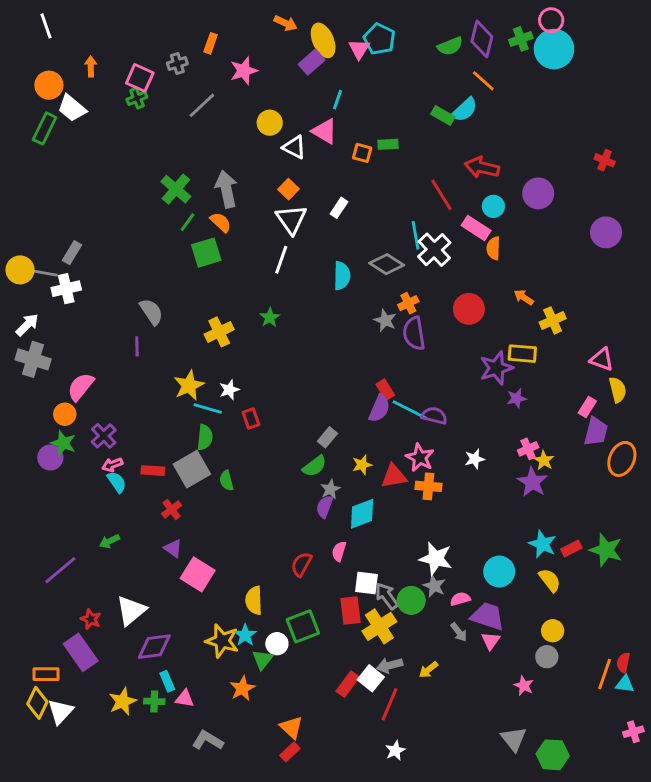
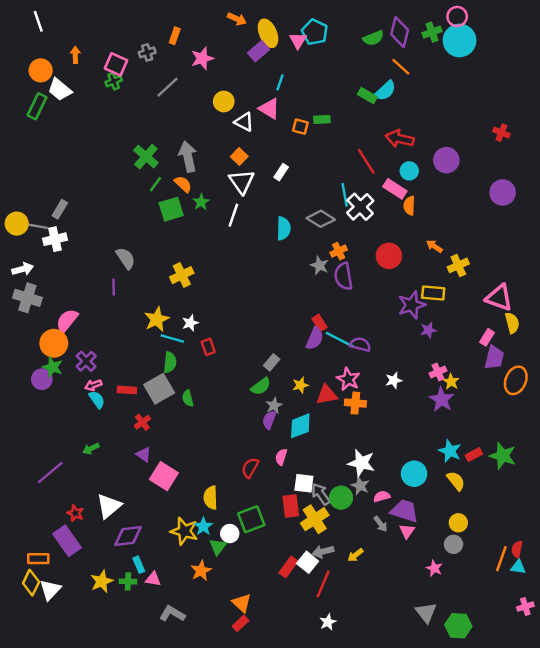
green star: (270, 318) -> (201, 202), moved
white arrow: (27, 325) -> (23, 269), turned 30
pink triangle: (602, 359) -> (499, 298), size x1.4
orange circle: (65, 414) -> (54, 343), size x1.5

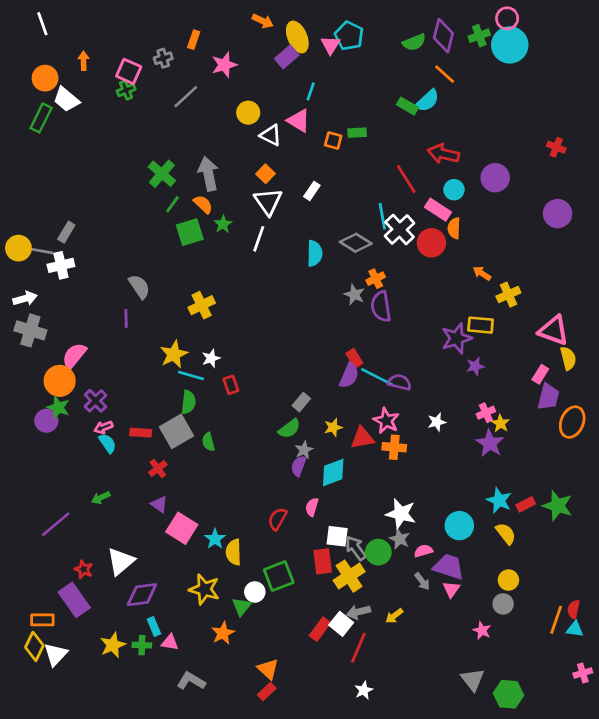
red circle: (389, 256) -> (431, 243), moved
cyan star: (203, 526) -> (215, 539), moved

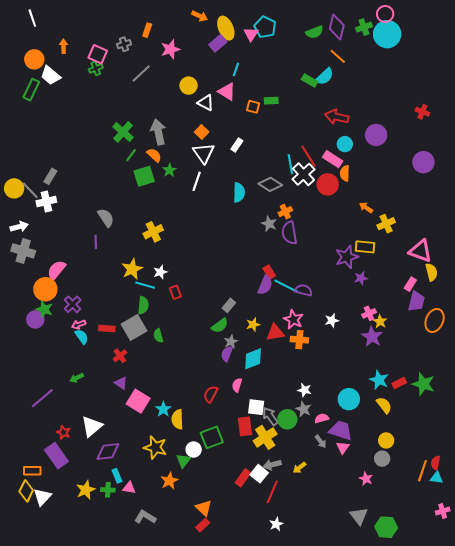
red line: (406, 179) -> (309, 156), moved
gray line: (40, 251) -> (30, 190), turned 36
white star: (401, 514) -> (304, 390), size x0.6

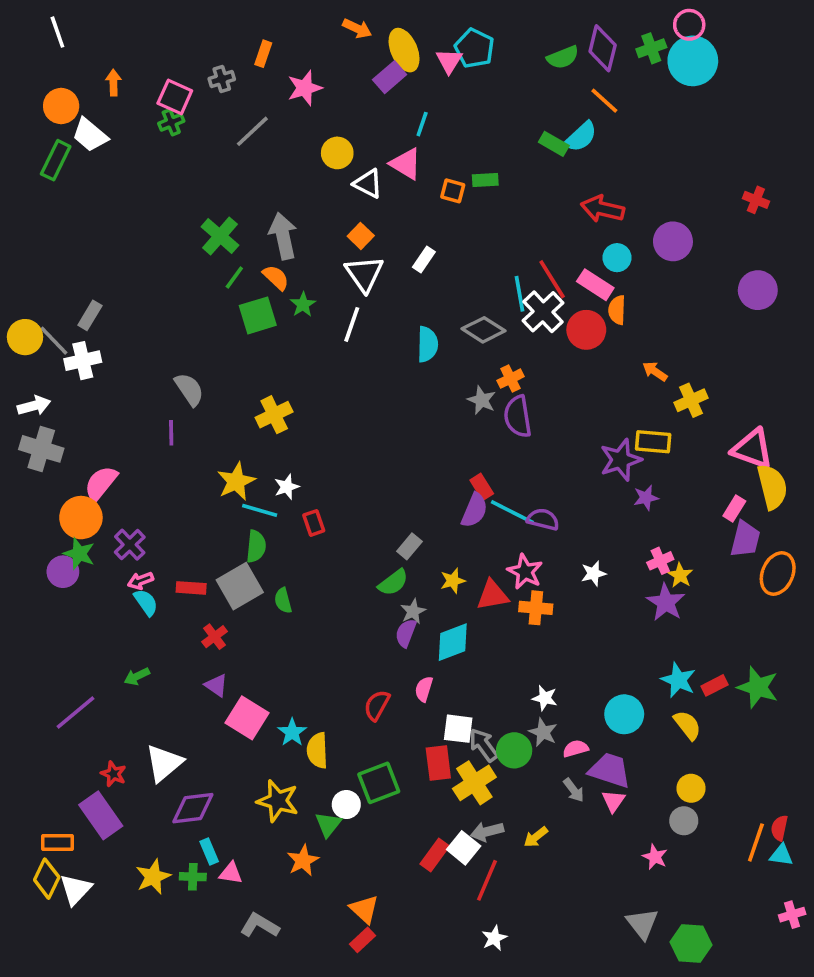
yellow semicircle: (432, 272) -> (772, 487), size x1.4

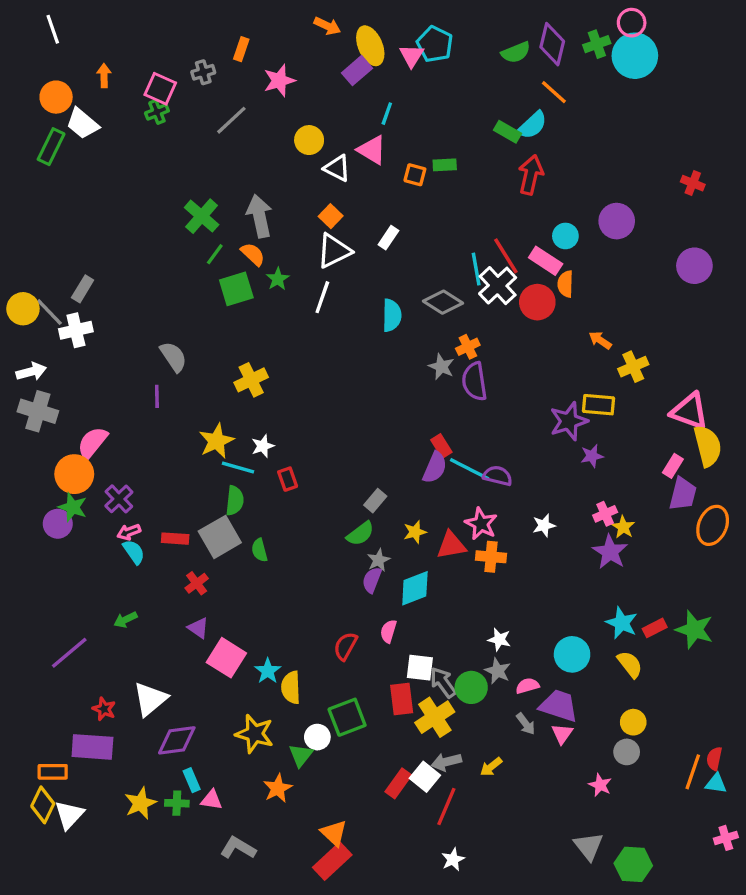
red arrow: (603, 209) -> (531, 175), moved, turned 90
white triangle: (364, 274) -> (334, 251), turned 39
purple rectangle: (101, 815) -> (92, 747), turned -51
red rectangle: (363, 940) -> (332, 861), size x1.6

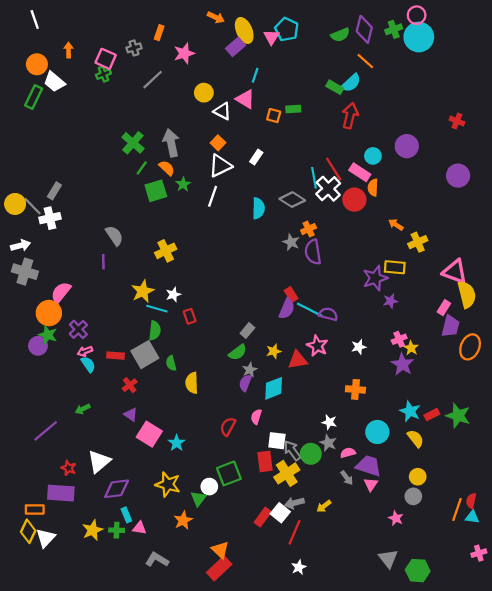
orange cross: (491, 557) -> (355, 389), moved
yellow semicircle: (291, 687) -> (192, 383), moved

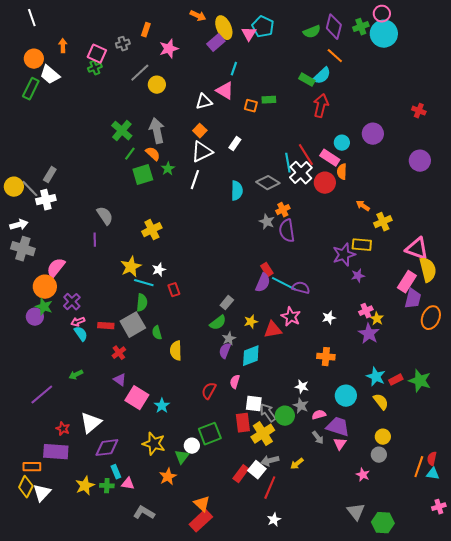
yellow circle: (204, 93) -> (157, 85), moved
white triangle: (222, 111) -> (204, 102), turned -42
pink rectangle: (444, 308) -> (407, 282), size x1.5

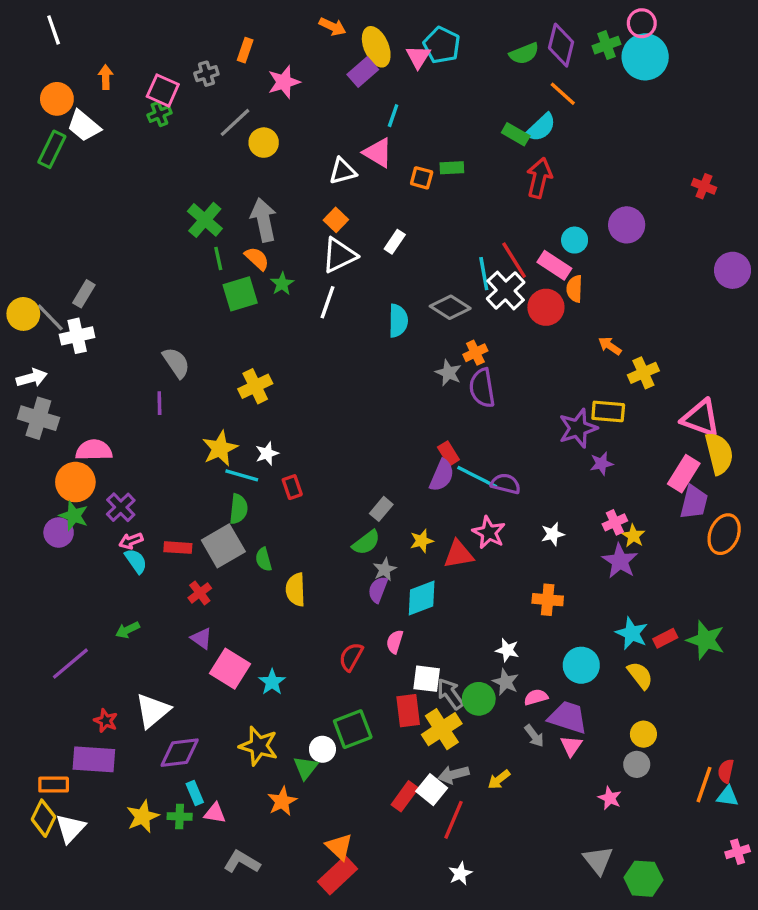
green line: (130, 154) -> (218, 259), turned -48
purple circle: (420, 161) -> (733, 270), moved
pink semicircle: (56, 268) -> (94, 450), turned 50

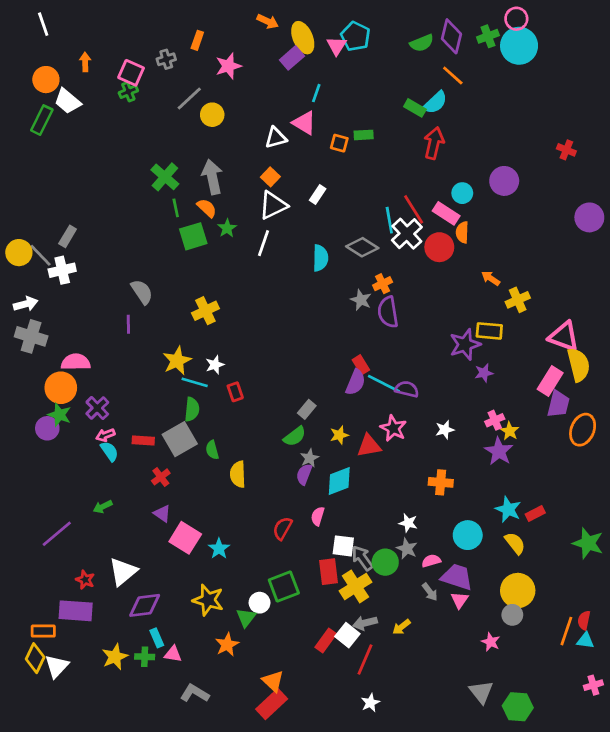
green star: (706, 640) -> (588, 543), moved
yellow circle: (643, 734) -> (518, 591), size x1.6

